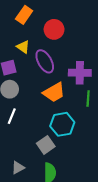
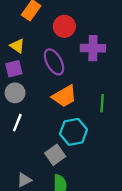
yellow triangle: (23, 47) -> (17, 46), moved
purple cross: (80, 73) -> (93, 48), moved

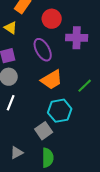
yellow triangle: (17, 46) -> (11, 28), moved
green line: (102, 103) -> (85, 86), turned 42

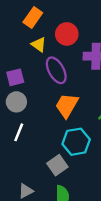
yellow triangle: (11, 28) -> (39, 45), moved
orange trapezoid: (52, 80) -> (67, 105), turned 150

